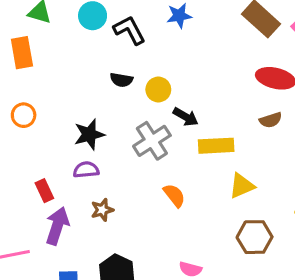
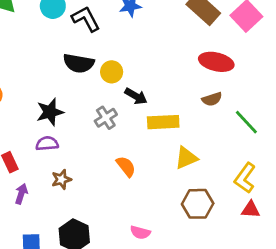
black semicircle: (121, 80) -> (79, 63), size x1.5
gray cross: (152, 141) -> (106, 118), size x0.7
purple arrow: (57, 226) -> (21, 194), size x0.6

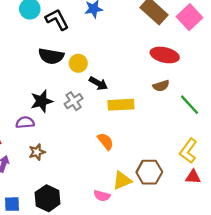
black star: (50, 112) -> (42, 101), moved
yellow triangle: (186, 158) -> (122, 180), moved
orange semicircle: (126, 166) -> (106, 141), moved

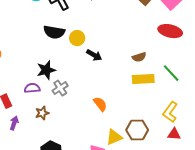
red ellipse: (165, 55) -> (170, 31), moved
brown semicircle: (161, 86) -> (139, 57), moved
gray cross: (74, 101) -> (60, 88), moved
yellow rectangle: (121, 105) -> (143, 79), moved

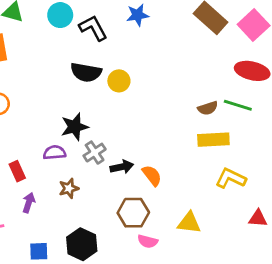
black arrow: (94, 55) -> (122, 167), moved, turned -42
green line: (171, 73) -> (238, 105), moved, turned -30
yellow L-shape: (170, 112) -> (231, 178), moved, turned 80
brown hexagon: (137, 130) -> (133, 213), moved
yellow triangle: (114, 137) -> (189, 223), moved, turned 30

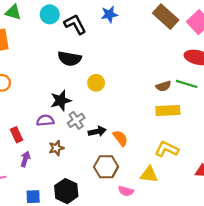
yellow circle: (119, 81) -> (96, 83), moved
yellow L-shape: (231, 178) -> (167, 149), moved
pink semicircle: (148, 241) -> (126, 191), moved

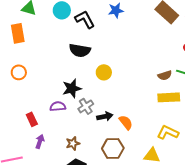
brown star: (56, 148) -> (73, 143), moved

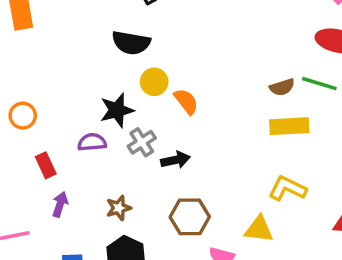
orange circle: (19, 72) -> (23, 116), moved
yellow circle: (104, 72) -> (154, 82), moved
orange semicircle: (126, 122) -> (186, 101), moved

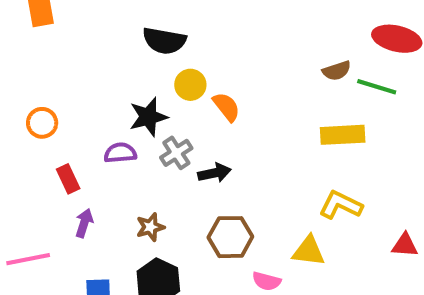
brown semicircle: (282, 87) -> (337, 71), moved

